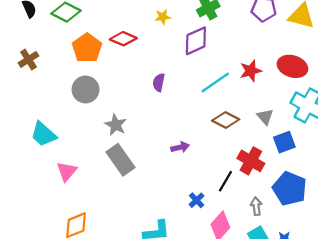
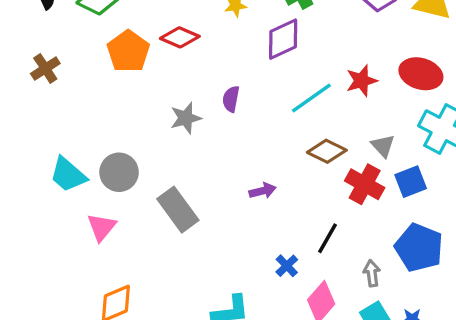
gray circle: (86, 89) -> (119, 172), moved
gray star: (116, 125) -> (186, 118), moved, turned 30
red cross: (251, 161) -> (365, 184), moved

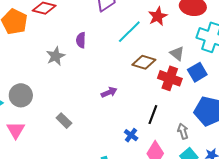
gray rectangle: (178, 210) -> (64, 121), moved, size x0.6

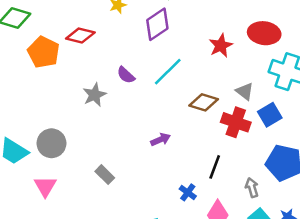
cyan line: (129, 32) -> (168, 72), moved
purple semicircle: (81, 40) -> (126, 75), turned -49

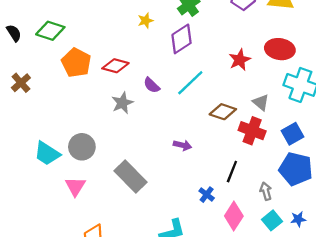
red diamond: (80, 35) -> (115, 66), moved
blue square: (270, 115) -> (292, 134), moved
purple arrow: (161, 140) -> (182, 145), turned 36
gray rectangle: (105, 175) -> (130, 177), size x1.8

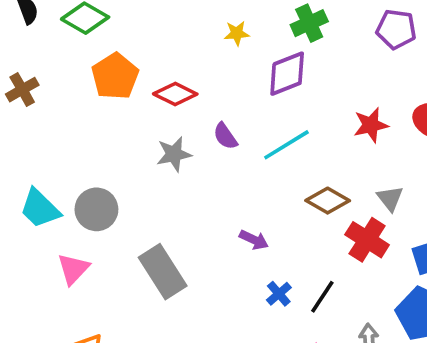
blue cross: (207, 195) -> (279, 294), moved

